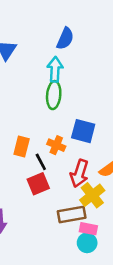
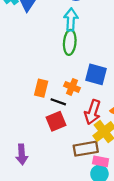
black line: (41, 162) -> (58, 102), turned -42

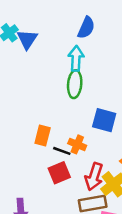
orange cross: (72, 87) -> (77, 144), moved
red arrow: (93, 112) -> (94, 177), moved

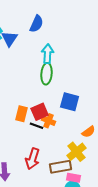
blue semicircle: (86, 28) -> (37, 24), moved
red square: (59, 173) -> (40, 112), moved
red arrow: (94, 177) -> (33, 159), moved

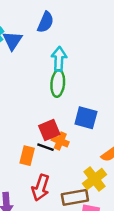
orange rectangle: (22, 114) -> (27, 156), moved

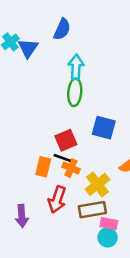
orange cross: (60, 141) -> (71, 168), moved
yellow cross: (95, 179) -> (97, 184), moved

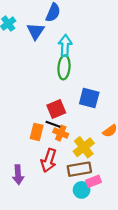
blue triangle: (28, 48) -> (36, 31), moved
pink rectangle: (109, 224) -> (94, 181), turned -32
cyan circle: (108, 237) -> (82, 190), moved

